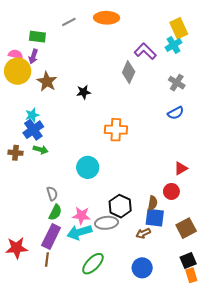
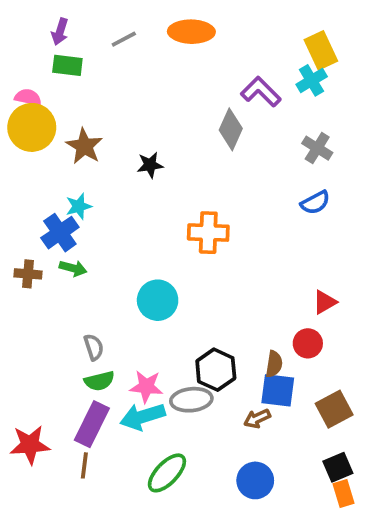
purple arrow: (33, 56) -> (60, 32), moved
cyan star: (32, 115) -> (79, 206), moved
green semicircle: (55, 212) -> (99, 381), turned 49

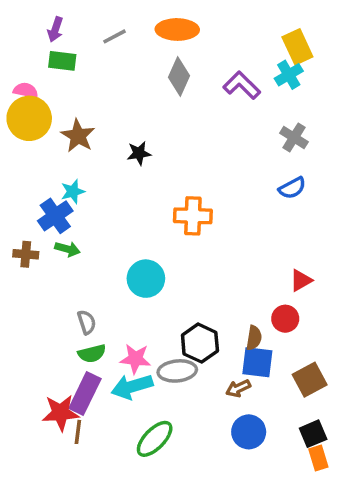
gray diamond: (231, 129) -> (179, 77), moved
red star: (30, 445) -> (61, 413), moved
blue circle: (255, 480) -> (249, 432), moved

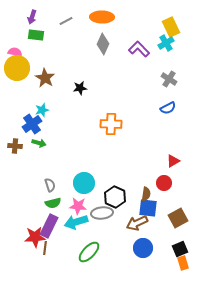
cyan circle: (146, 279) -> (84, 183), moved
brown arrow: (238, 388) -> (137, 223), size x1.5

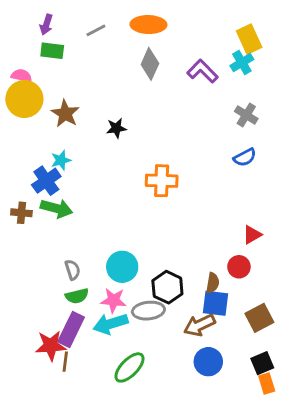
green arrow: (39, 143) -> (57, 208), size x1.5

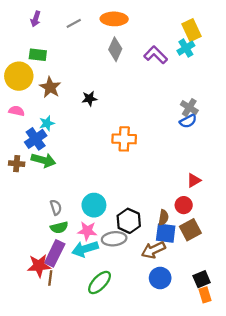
green rectangle: (52, 51) -> (38, 55), moved
pink semicircle: (21, 76) -> (17, 111), moved
gray cross: (246, 115) -> (189, 108), moved
brown square: (259, 318) -> (190, 230), moved

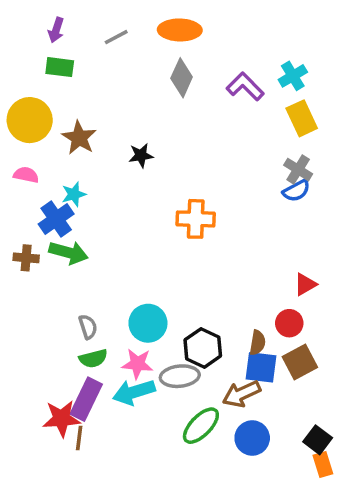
yellow rectangle: (192, 30) -> (302, 118), moved
green rectangle: (38, 55) -> (60, 67), moved
black square: (202, 279) -> (318, 440), turned -30
green ellipse: (100, 282) -> (201, 426), moved

